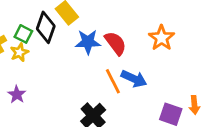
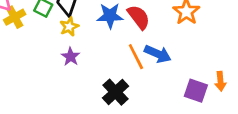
yellow star: (19, 52) -> (69, 27), moved
purple star: (17, 94) -> (71, 57), moved

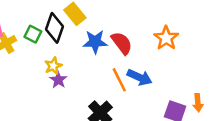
yellow star: (69, 27) -> (53, 66), moved

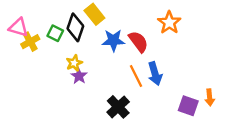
orange star: (166, 38) -> (169, 23), moved
blue arrow: (140, 77) -> (155, 74), turned 50

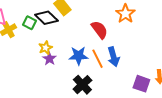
black diamond: (75, 27) -> (46, 18), turned -65
blue star: (113, 40) -> (78, 56), moved

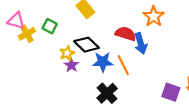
black diamond: (46, 18) -> (86, 45), moved
red semicircle: (99, 30) -> (125, 34), turned -36
blue arrow: (113, 57) -> (141, 43), moved

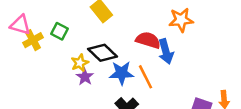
orange star: (154, 16) -> (181, 20), turned 30

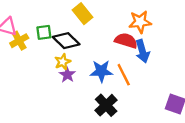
orange star: (181, 20) -> (140, 22), moved
green square: (60, 31) -> (44, 32), turned -35
black diamond: (103, 53) -> (66, 41), moved

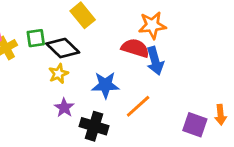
purple star: (67, 75) -> (64, 108), moved
orange line: (124, 75) -> (138, 106), moved, turned 75
black cross: (106, 105) -> (94, 126), moved, turned -30

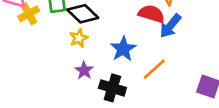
blue arrow: (155, 61) -> (170, 26), turned 55
blue star: (105, 85) -> (123, 49), turned -30

